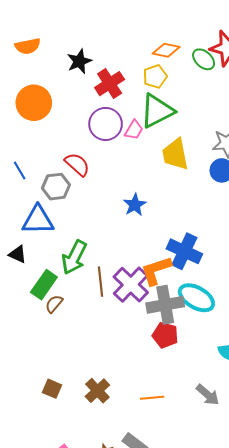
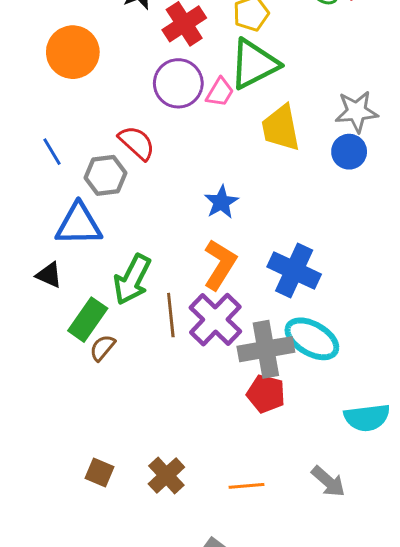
orange L-shape: (156, 270) -> (220, 265), moved, turned 140

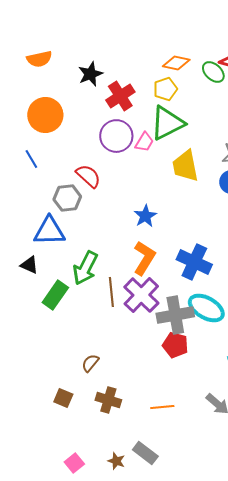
blue line: (52, 152) -> (31, 159), moved
brown semicircle: (103, 348) -> (90, 363), moved
brown cross: (166, 475) -> (108, 400), turned -30

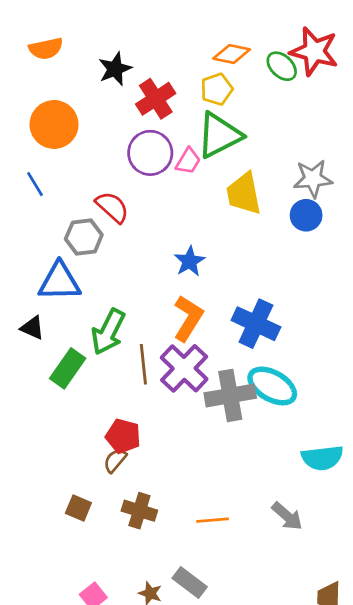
red pentagon: (175, 345) -> (123, 436), moved

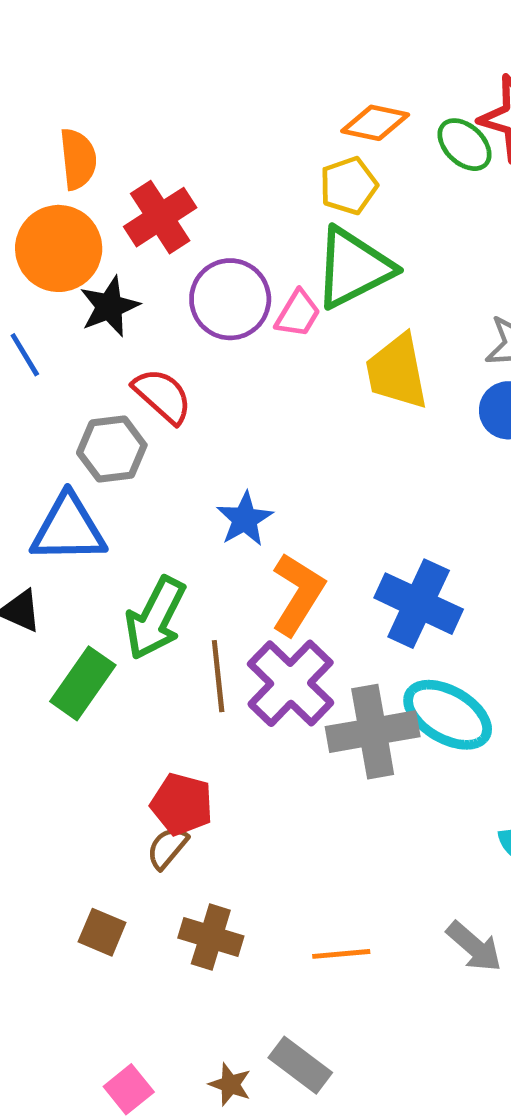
orange semicircle: (46, 49) -> (78, 159), moved, turned -84
black star: (115, 69) -> (109, 306), moved
red cross: (156, 99) -> (160, 217), moved
blue star: (190, 261) -> (245, 519), moved

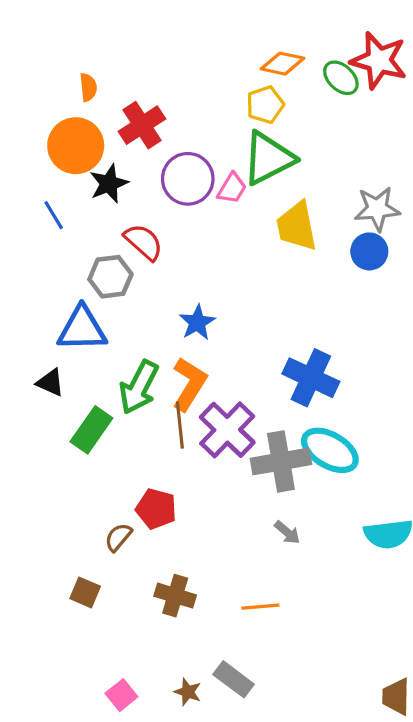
orange semicircle: (78, 159) -> (88, 87), size x0.7
orange L-shape: (298, 594) -> (189, 384), moved
brown semicircle: (167, 848) -> (118, 537), moved
brown square: (102, 932) -> (85, 592), moved
gray arrow: (474, 947) -> (287, 532), moved, size x0.7

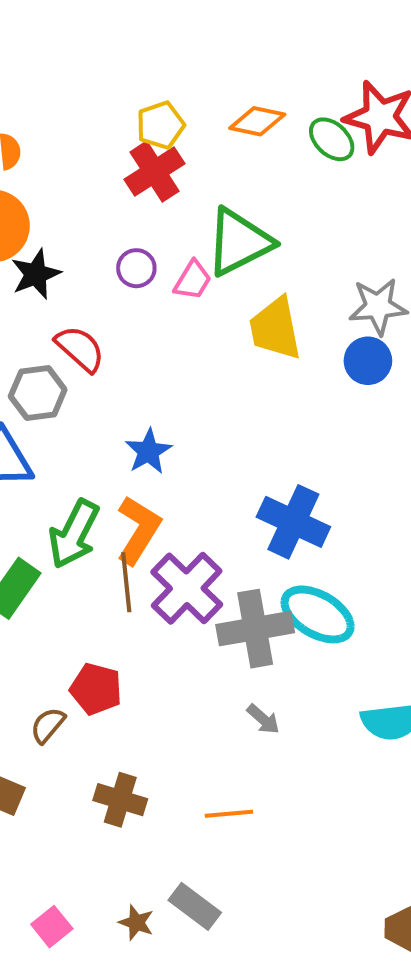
yellow pentagon: (265, 105) -> (161, 125), moved
red cross: (142, 125) -> (154, 172), moved
purple circle: (188, 179) -> (136, 268), size x0.6

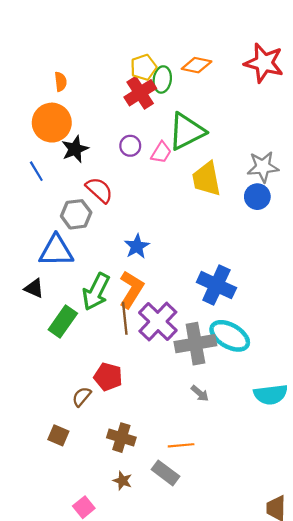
green ellipse: (332, 139) -> (162, 79), moved, turned 55
gray rectangle: (195, 906) -> (166, 473), moved
brown star: (136, 923) -> (122, 481), moved

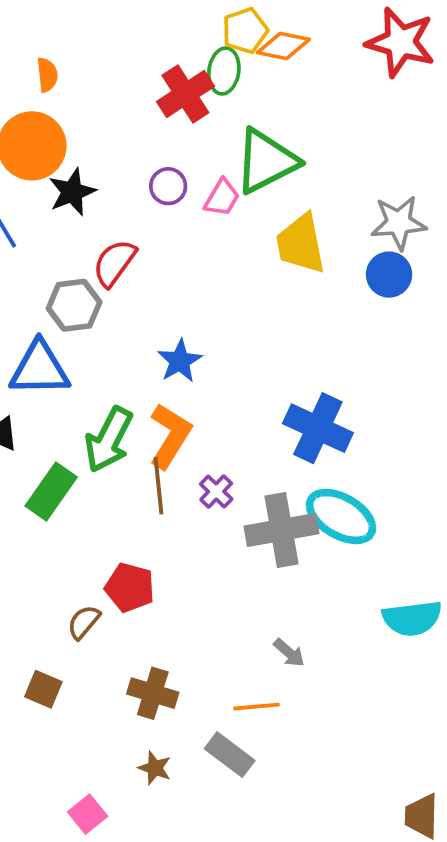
yellow pentagon: (143, 67) -> (245, 31), moved
red semicircle: (99, 190) -> (114, 263), turned -96
purple cross: (158, 322) -> (216, 492), size x0.5
gray arrow: (200, 393) -> (289, 653), moved

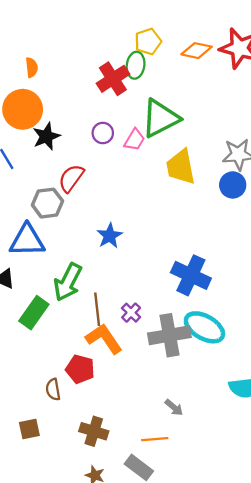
orange diamond: (283, 46) -> (197, 51), moved
orange L-shape: (170, 436) -> (104, 339), moved, turned -66
brown semicircle: (84, 622) -> (53, 389), turned -50
brown square: (43, 689) -> (29, 429), turned -35

